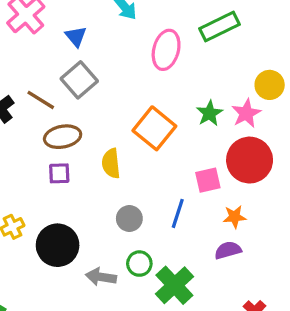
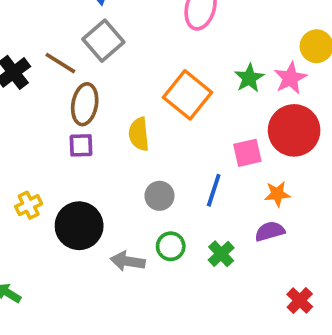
brown ellipse: (63, 137) -> (85, 104), turned -69
green cross: (174, 285) -> (221, 254), moved, size x0.6

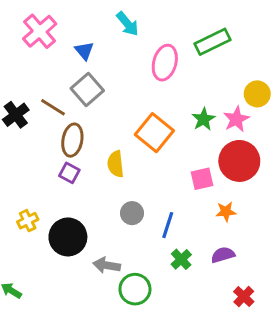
purple square: (81, 145) -> (69, 173), turned 30
blue line: (214, 190) -> (168, 225), moved
purple semicircle: (270, 231) -> (223, 255), moved
green circle: (171, 246) -> (135, 289), moved, size x1.4

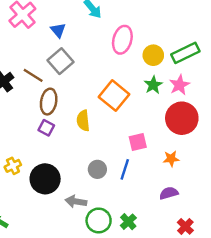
green rectangle: (212, 42) -> (185, 53), moved
yellow circle: (257, 94) -> (153, 55), moved
pink square: (202, 179) -> (138, 142), moved
gray circle: (132, 213) -> (97, 169), moved
green cross: (181, 259) -> (128, 222), moved

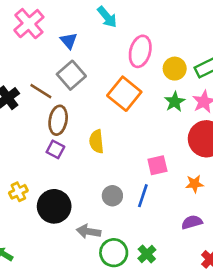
orange square: (114, 96) -> (124, 94), moved

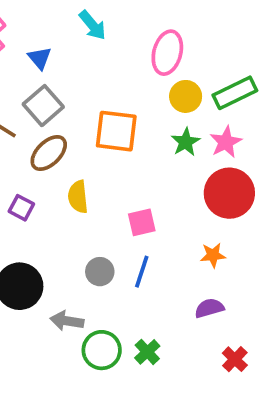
pink ellipse: (140, 51) -> (167, 53), moved
orange square: (124, 94) -> (116, 131), turned -32
brown ellipse: (58, 120) -> (49, 153), moved, turned 36
pink square: (157, 165) -> (142, 222), moved

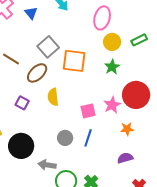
blue triangle: (40, 58) -> (31, 13), moved
green rectangle: (235, 93) -> (139, 40), size x0.7
gray square: (43, 106) -> (48, 47), moved
pink star: (226, 142) -> (112, 105), moved

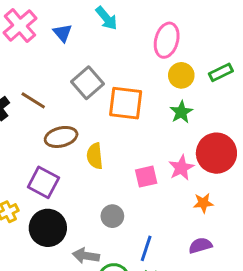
brown ellipse: (37, 73) -> (61, 137), moved, turned 30
purple square: (22, 103) -> (43, 182), moved, size x1.5
blue line: (88, 138) -> (146, 248), moved

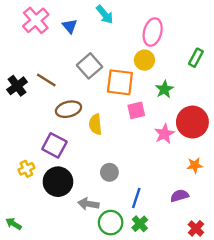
green rectangle: (221, 72) -> (196, 58), turned -36
yellow circle: (181, 75) -> (144, 60), moved
pink square: (146, 177) -> (136, 110), moved
orange star: (203, 203) -> (195, 165), moved

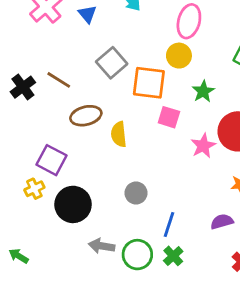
pink square: (136, 110) -> (169, 117), turned 30
purple square: (54, 145) -> (52, 160), moved
gray arrow: (88, 204) -> (102, 246), moved

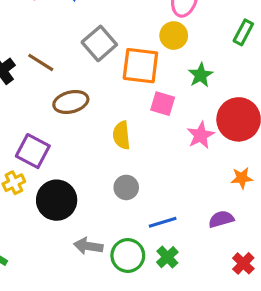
yellow semicircle: (119, 134) -> (121, 135), moved
blue line: (169, 224) -> (163, 222), turned 55

